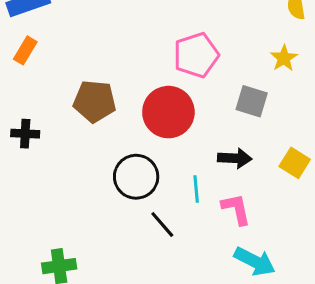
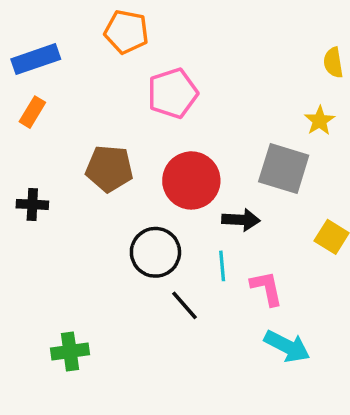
pink pentagon: (196, 55) -> (173, 93), moved
gray square: (252, 101) -> (284, 169), size x1.4
black arrow: (235, 158) -> (241, 220), moved

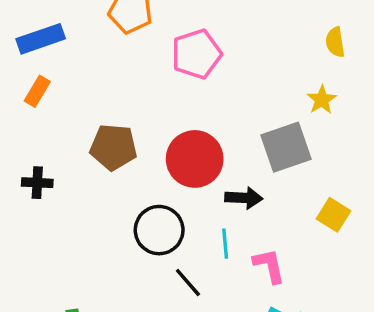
pink pentagon: (173, 93) -> (196, 54), moved
gray square: (284, 169) -> (286, 147), turned -36

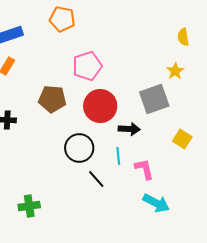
pink pentagon: (196, 54) -> (87, 66), moved

